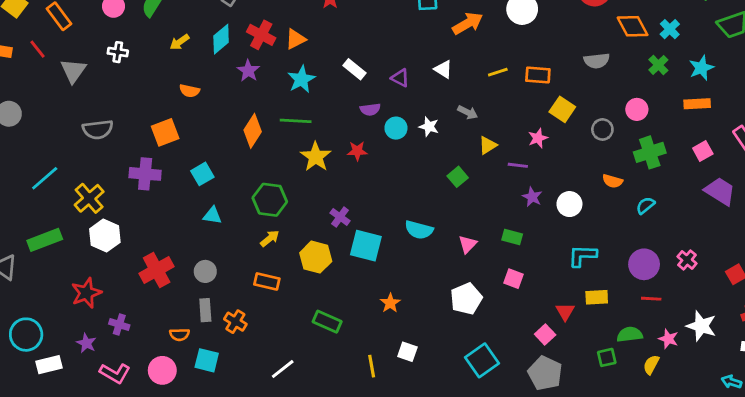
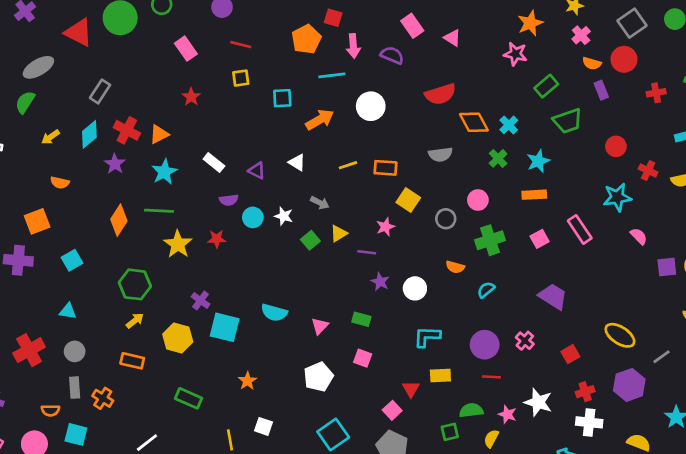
green square: (458, 177) -> (310, 240), moved
purple trapezoid: (720, 191) -> (553, 296), moved
cyan triangle: (212, 216) -> (68, 311), moved

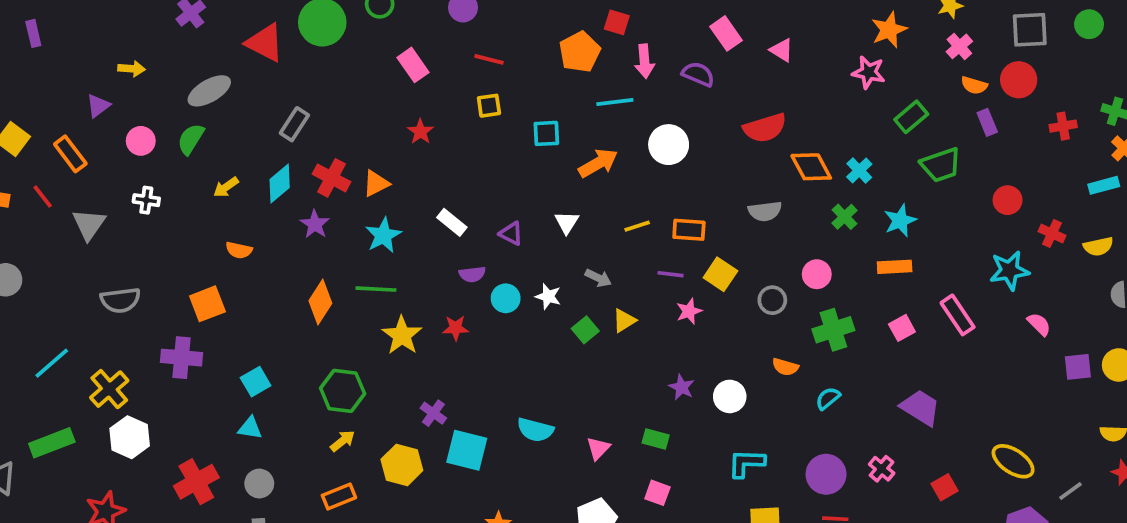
gray square: (632, 23) -> (1030, 30), turned 32
white triangle: (297, 162) -> (567, 222), turned 30
purple line: (367, 252) -> (670, 274), moved
cyan square: (72, 260) -> (256, 382), moved
orange rectangle: (132, 361) -> (339, 496), turned -35

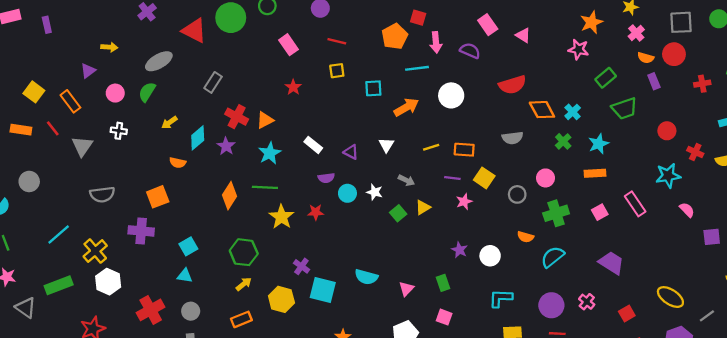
cyan diamond: (280, 183) -> (198, 138), moved
cyan semicircle: (828, 398) -> (553, 257), size x1.5
green rectangle: (656, 439) -> (443, 283), turned 56

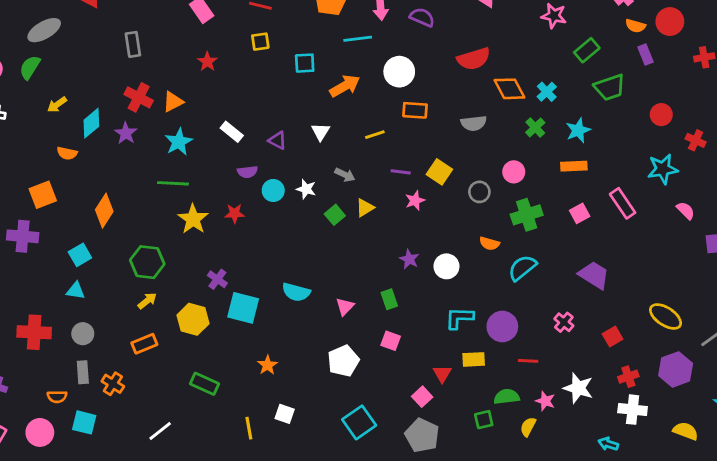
gray rectangle: (213, 82) -> (133, 44), moved, turned -42
orange rectangle: (464, 150) -> (415, 110), moved
orange diamond: (230, 196) -> (104, 211), moved
purple circle: (551, 305) -> (502, 327), moved
red cross: (151, 310) -> (34, 332), turned 32

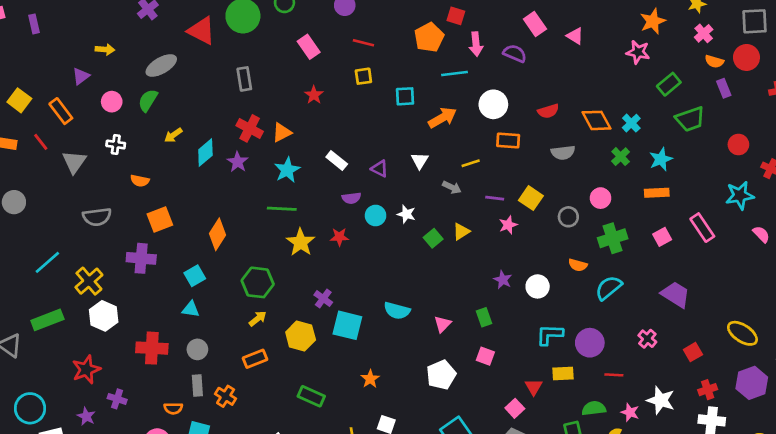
red semicircle: (474, 59) -> (548, 111), moved, size x0.7
orange semicircle: (67, 153) -> (140, 181), moved
gray arrow: (345, 175) -> (452, 187), moved

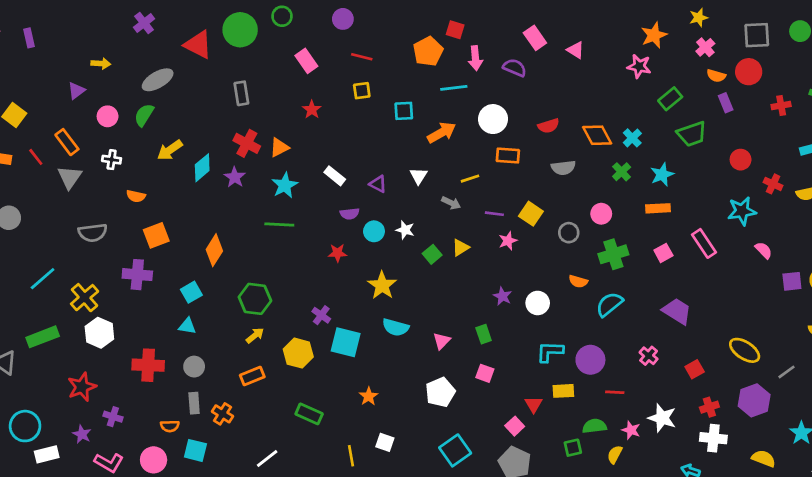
orange rectangle: (61, 111) -> (67, 142), moved
yellow arrow: (173, 135) -> (170, 150), size x1.4
yellow star: (301, 242) -> (382, 285), moved

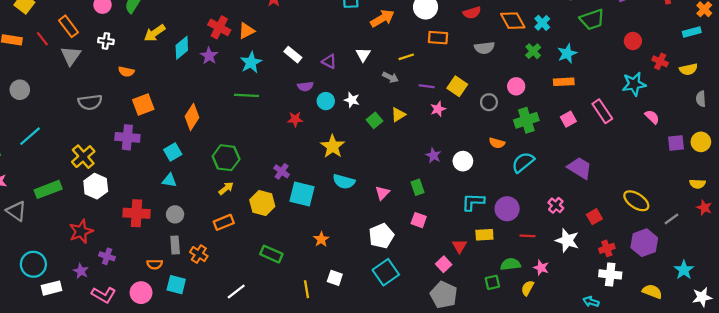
cyan line: (43, 279) -> (30, 136), moved
white star: (662, 418) -> (567, 240), moved
cyan square: (455, 450) -> (386, 272), moved

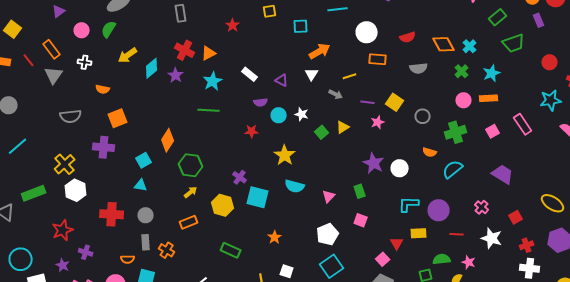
orange arrow: (382, 18) -> (320, 51), moved
pink circle: (516, 86) -> (464, 100), moved
orange diamond: (192, 117) -> (168, 140), moved
purple star: (433, 155) -> (374, 163), size x1.5

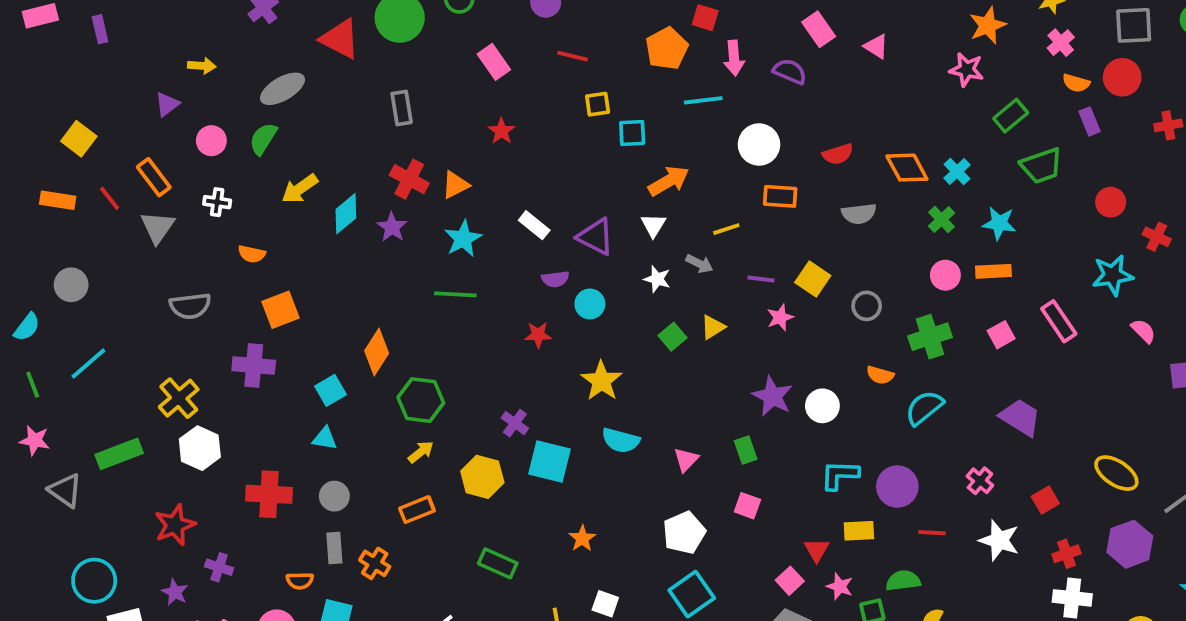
yellow square: (270, 11) -> (598, 104), moved
cyan star: (492, 73) -> (999, 223), turned 30
purple triangle: (282, 80) -> (596, 237), size x1.5
white star: (302, 114) -> (657, 279), moved
pink star: (469, 262) -> (840, 586), moved

